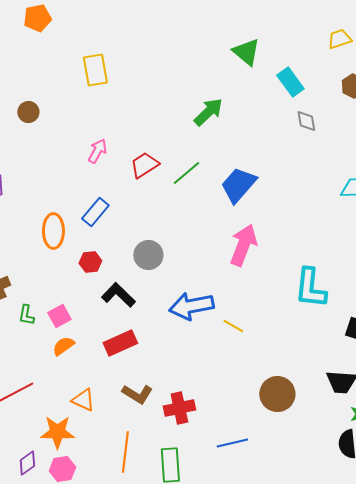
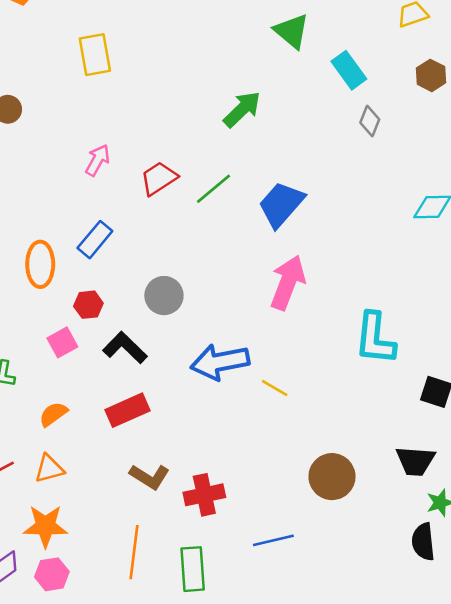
gray diamond: (306, 121) -> (370, 121), turned 30
pink square: (59, 316) -> (62, 342), moved
orange triangle: (83, 400) -> (49, 469), moved, turned -40

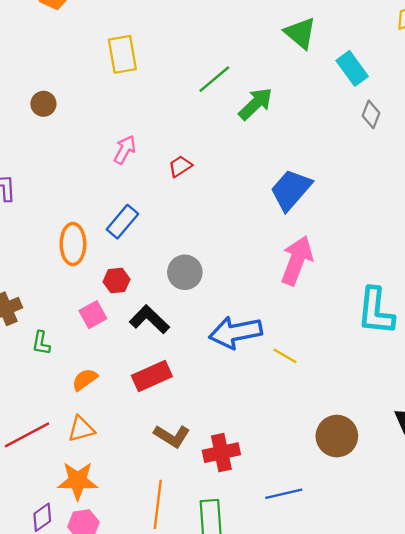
red trapezoid: (159, 178) -> (180, 166), size x0.7
green line: (213, 189) -> (214, 79), moved

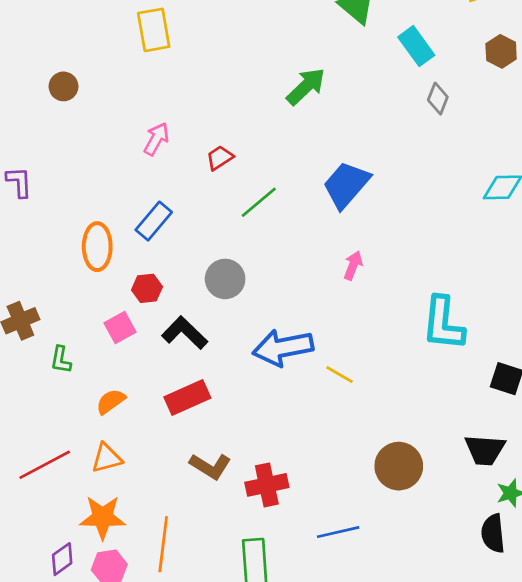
green line: (214, 79) -> (259, 202), moved
pink arrow: (297, 260) -> (353, 265), size x0.5
orange line: (158, 504) -> (163, 544), moved

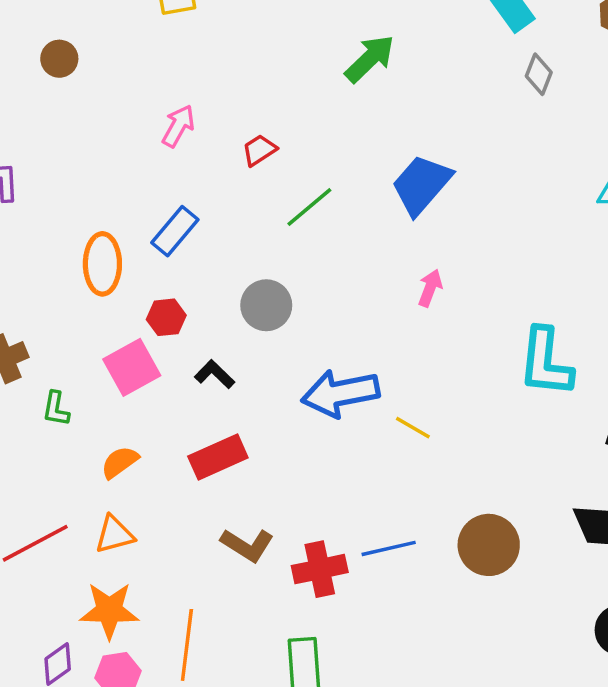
pink square: (120, 327) -> (132, 367), size x1.4
black L-shape: (185, 333) -> (215, 374), size x0.7
blue line: (338, 532) -> (389, 548), moved

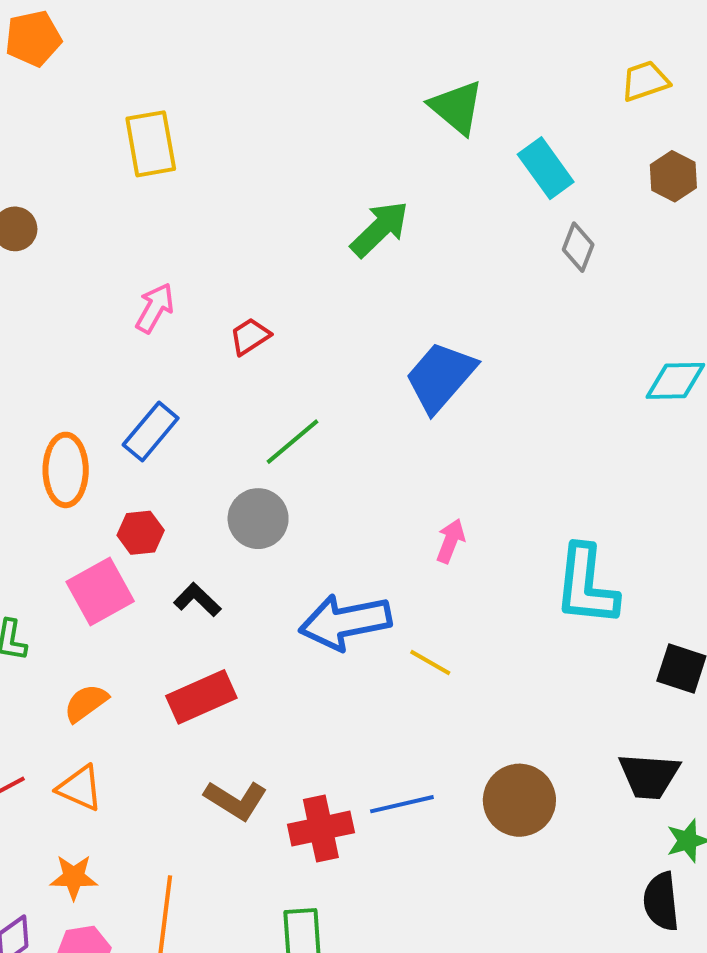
green line: (309, 207) -> (293, 442), moved
pink arrow: (430, 288) -> (451, 541), moved
orange triangle: (115, 535) -> (80, 788), turned 39
orange star: (109, 610) -> (74, 877), size x0.7

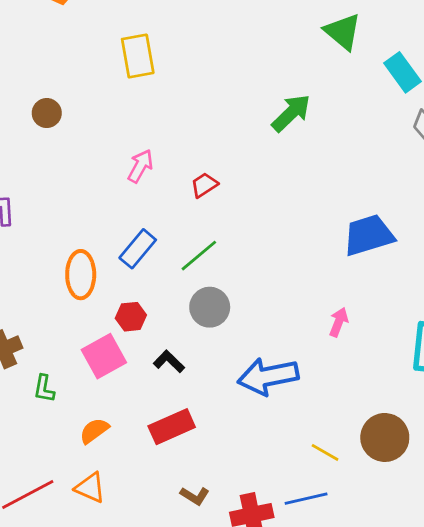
blue trapezoid: (440, 377) -> (369, 235), moved, turned 32
green line: (293, 442) -> (199, 256), moved
yellow line: (430, 662) -> (325, 452), moved
brown L-shape: (236, 800) -> (195, 496), size x0.7
brown circle: (519, 800) -> (385, 437), moved

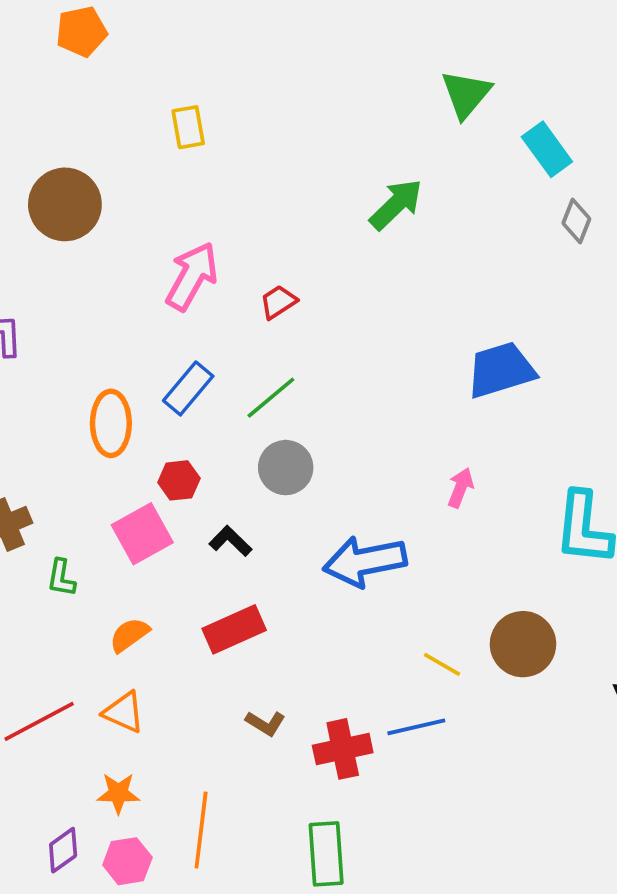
green triangle: (343, 32) -> (466, 94), turned 30
yellow rectangle: (138, 56) -> (188, 127), size x0.7
brown circle: (47, 113) -> (65, 204), size x1.8
pink arrow: (140, 166) -> (192, 276), size x1.5

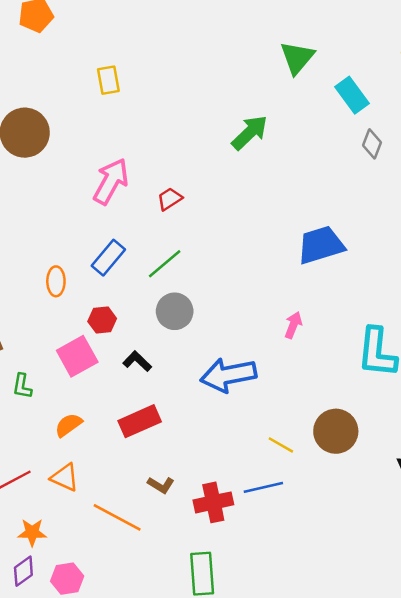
orange ellipse: (111, 423) -> (56, 281), size x0.7
orange star: (118, 793) -> (32, 532), moved
orange line: (201, 830) -> (117, 517), moved, turned -69

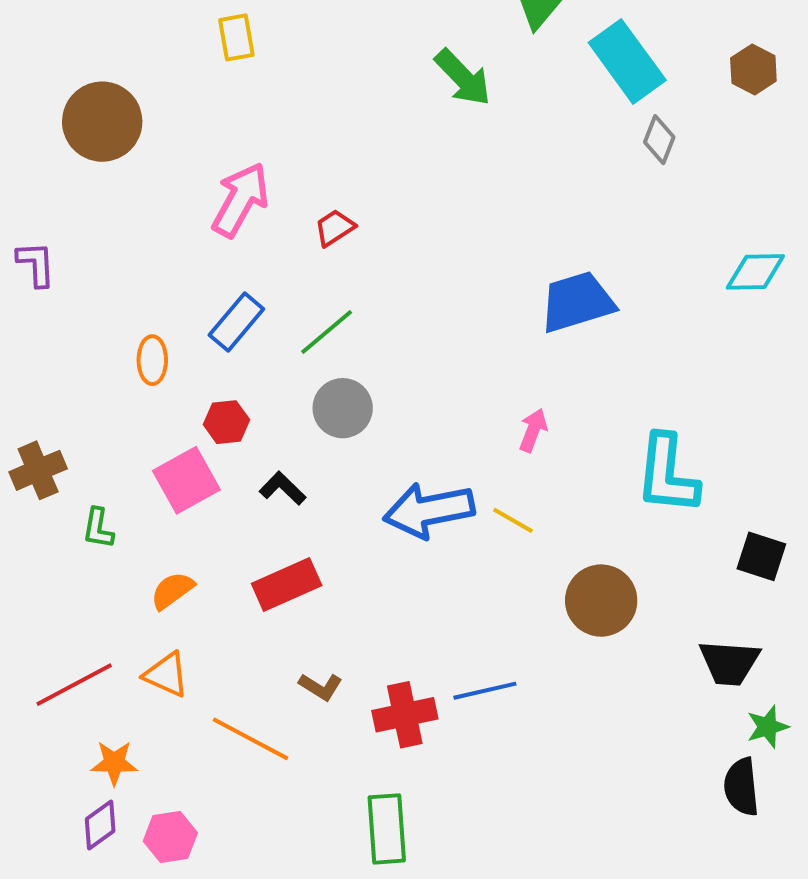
cyan rectangle: (352, 95) -> (627, 61), size x1.4
green arrow: (250, 133) -> (463, 78), moved, turned 90
yellow line: (281, 445) -> (513, 520), moved

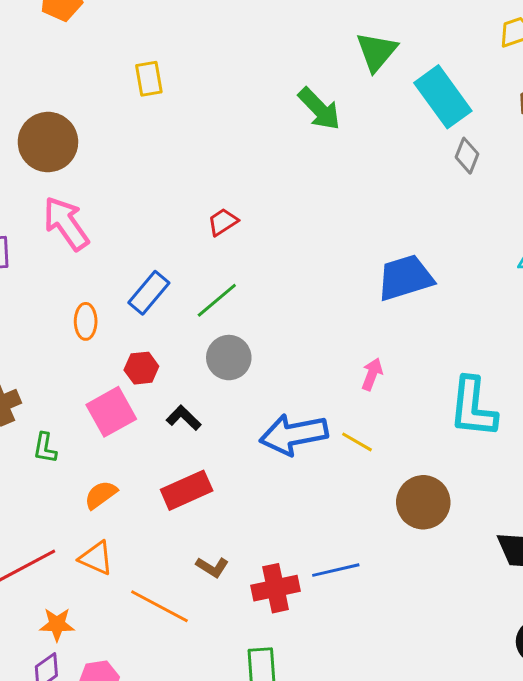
pink arrow: (240, 200) -> (66, 223), moved, turned -64

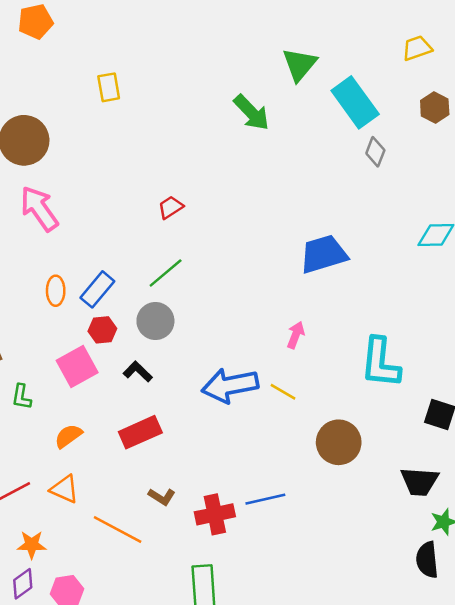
blue rectangle: (149, 293) -> (97, 289), moved
gray circle: (229, 358) -> (155, 321), moved

